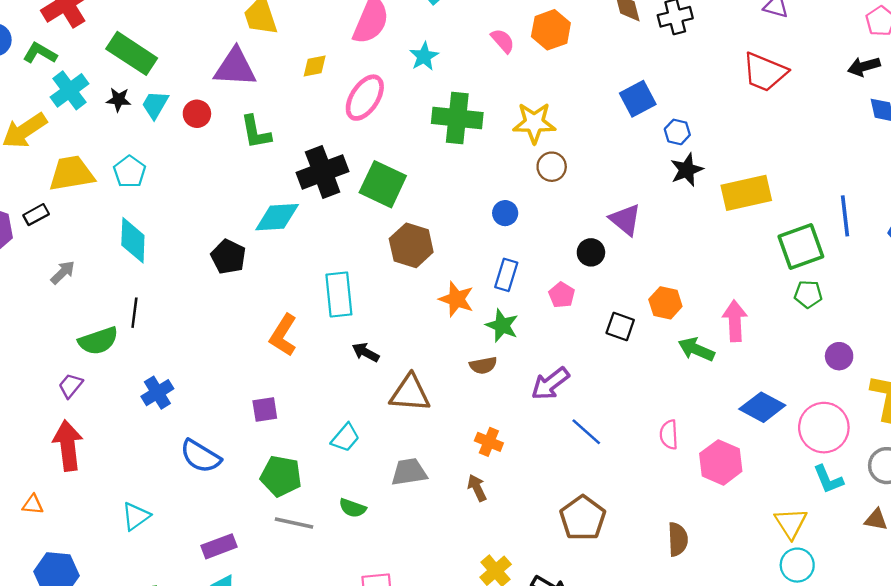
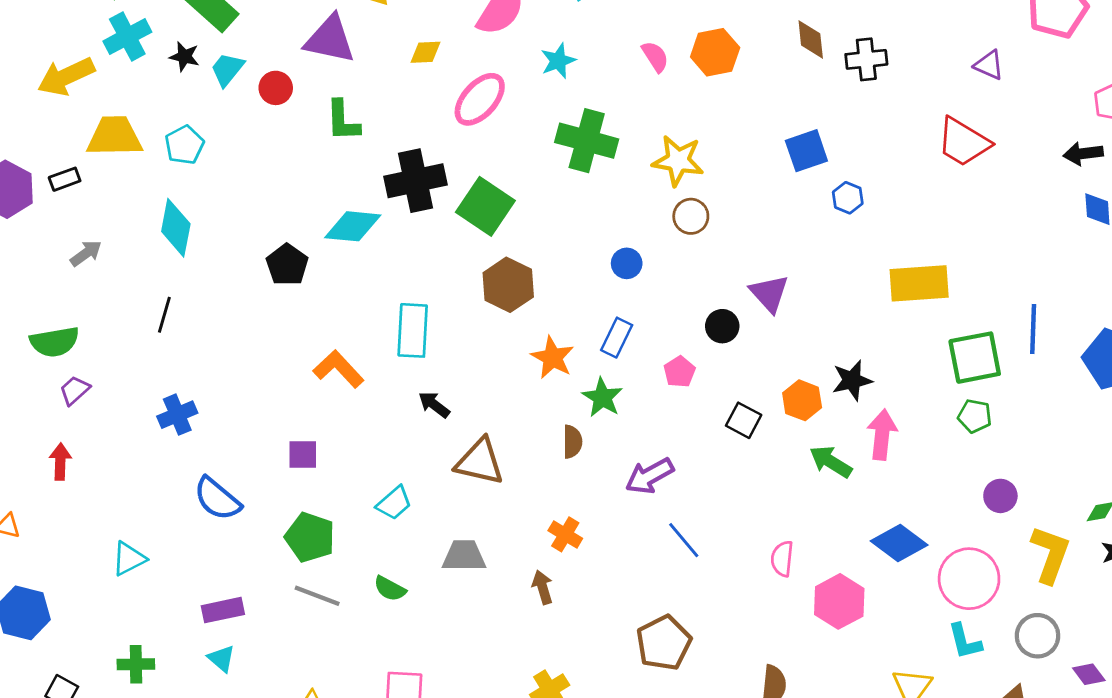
black star: (687, 170) -> (852, 380), moved
orange L-shape: (283, 335) -> (338, 369), turned 96
green semicircle: (98, 341) -> (55, 342), moved
brown semicircle: (483, 365) -> (572, 442), turned -88
red arrow: (68, 446) -> (60, 462), size x0.6

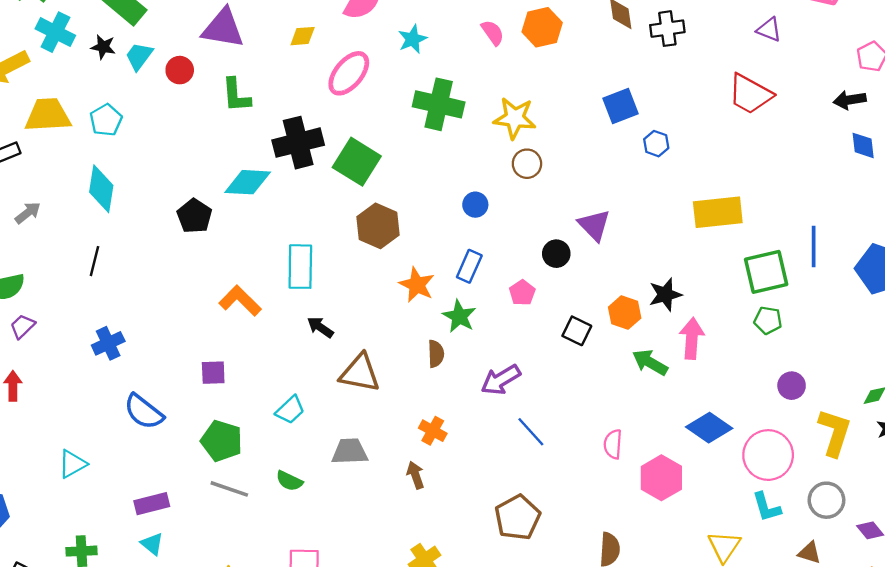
cyan cross: (127, 37) -> (55, 32), turned -33

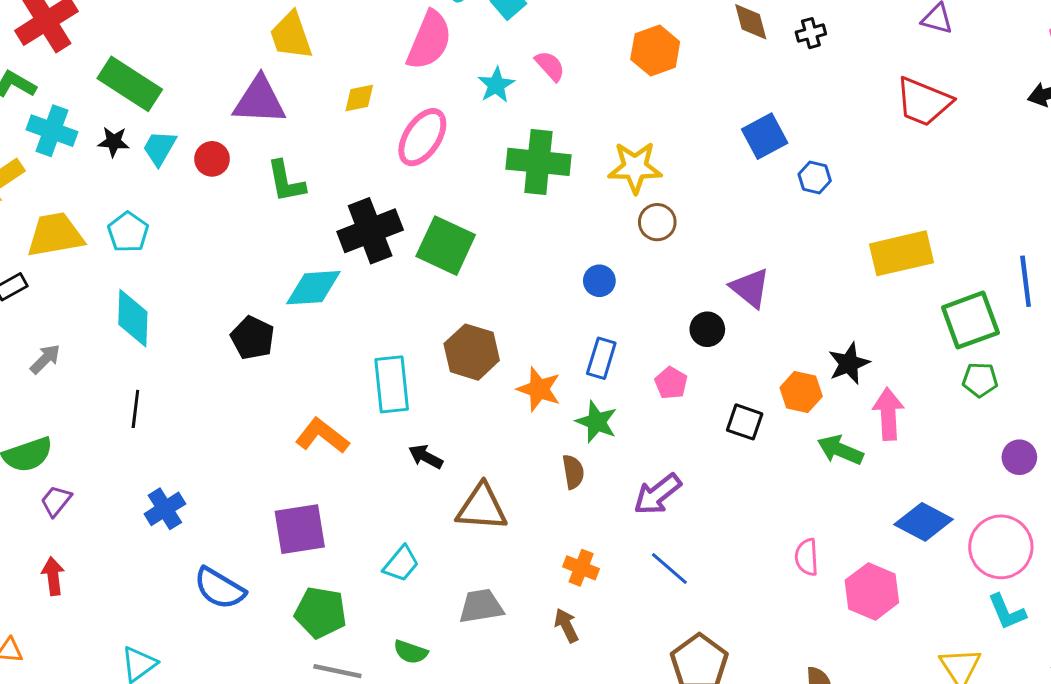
black cross: (667, 29) -> (811, 33), size x0.7
pink semicircle: (493, 33) -> (550, 66), moved
brown hexagon: (378, 226) -> (472, 352), moved
purple square: (213, 373) -> (300, 529), size x1.6
blue line: (531, 432) -> (669, 569), moved

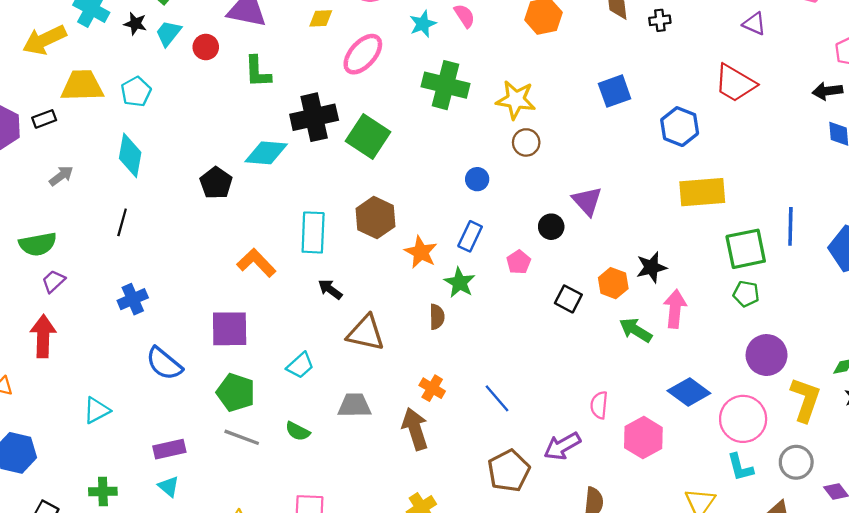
blue hexagon: (815, 178) -> (680, 127), moved, size x1.6
purple circle: (1019, 457) -> (767, 355), size x1.6
purple arrow: (657, 494) -> (562, 446), moved
red arrow: (53, 576) -> (43, 336), size x1.5
brown arrow: (566, 625) -> (415, 429), size x1.6

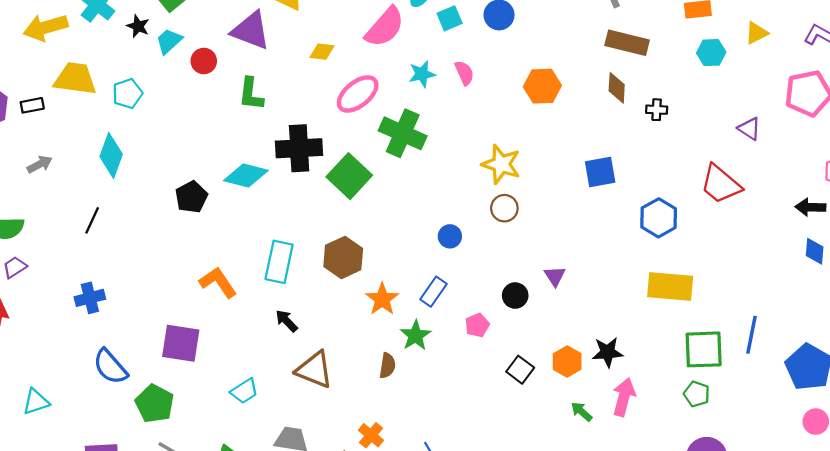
green cross: (445, 85) -> (403, 133), moved
purple triangle: (587, 201) -> (555, 276), size x0.7
green arrow: (636, 330) -> (582, 412), size x0.7
green pentagon: (236, 392) -> (155, 404), moved

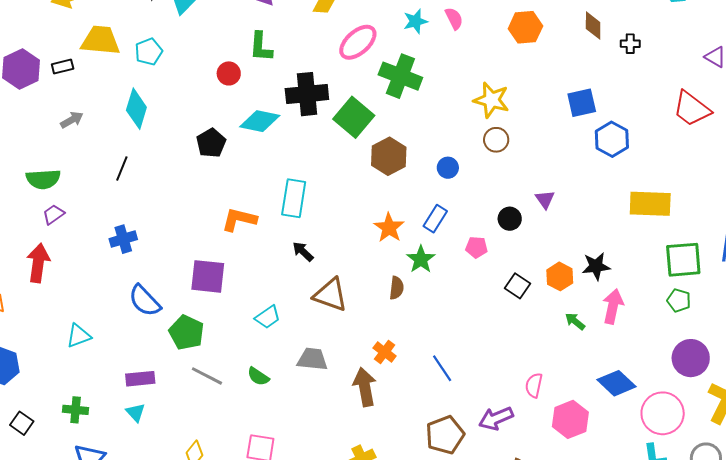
red circle: (204, 61) -> (229, 73), moved
blue hexagon: (659, 218) -> (612, 139), moved
brown hexagon: (343, 257) -> (389, 156), moved
orange L-shape: (218, 282) -> (239, 219), turned -39
pink pentagon: (477, 325) -> (476, 247), turned 30

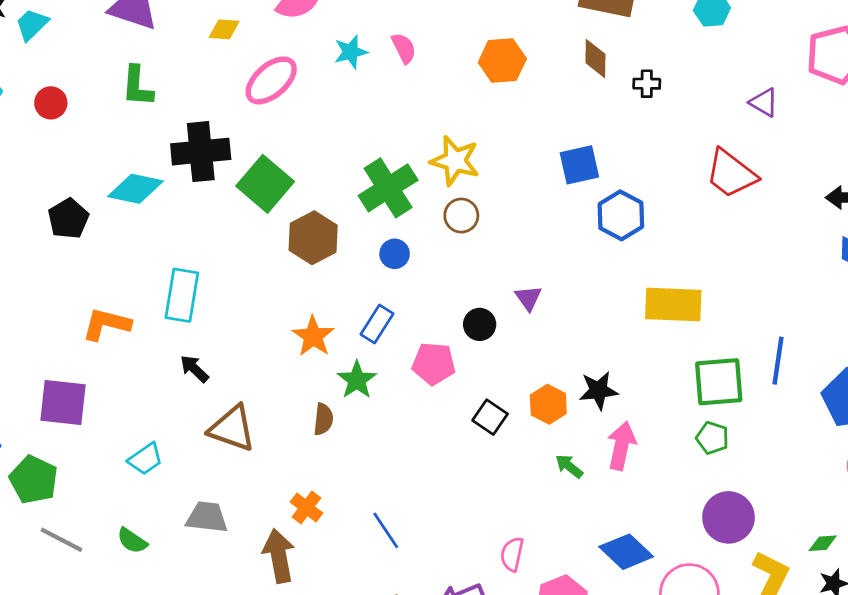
red circle: (229, 73) -> (51, 103), moved
green cross: (400, 76) -> (388, 188), moved, turned 36
pink pentagon: (476, 247) -> (434, 364), size x1.4

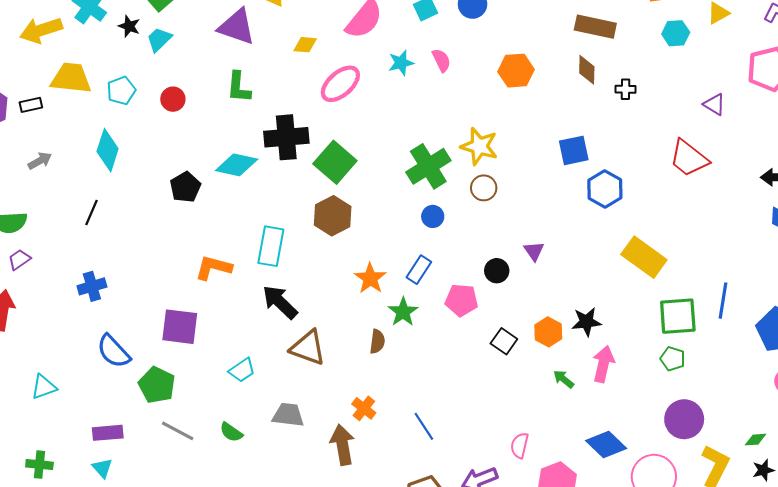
brown hexagon: (313, 238) -> (333, 216), moved
yellow rectangle: (673, 305) -> (644, 257), turned 33
black arrow: (194, 369) -> (280, 302), size x1.6

